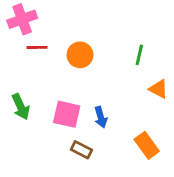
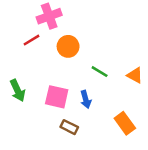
pink cross: (22, 19) -> (49, 16), moved
red line: (37, 47) -> (32, 40), turned -30
green line: (139, 55) -> (100, 72), moved, turned -72

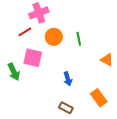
green line: (100, 72) -> (79, 39), moved, turned 48
pink square: (57, 97) -> (33, 58), moved
brown rectangle: (69, 127) -> (66, 108), moved

